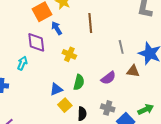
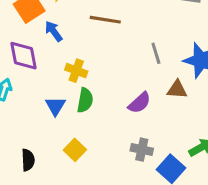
brown line: (90, 23) -> (105, 20), turned -72
green semicircle: (79, 82) -> (85, 100), moved
blue triangle: (56, 89) -> (55, 106), moved, turned -32
black semicircle: (82, 114) -> (28, 160), moved

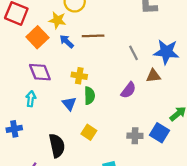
blue arrow: (54, 31) -> (67, 41), moved
gray cross: (142, 150) -> (135, 136), moved
black semicircle: (28, 160) -> (57, 146), size x1.5

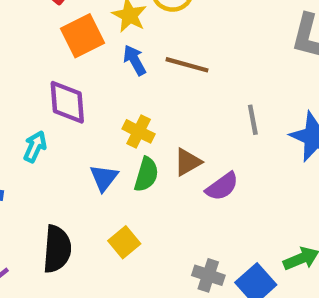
brown triangle: (153, 76) -> (188, 162), moved, turned -40

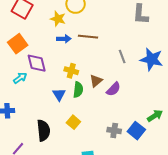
orange square: (83, 36) -> (18, 44), moved
blue arrow: (135, 60) -> (64, 39), turned 128
cyan arrow: (35, 147) -> (20, 78), moved, turned 40

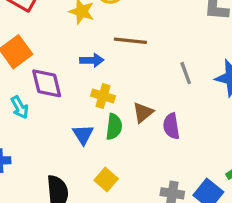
blue arrow: (64, 39) -> (92, 60), moved
cyan arrow: (20, 78) -> (20, 107), turned 96
purple semicircle: (113, 89) -> (171, 126), turned 126

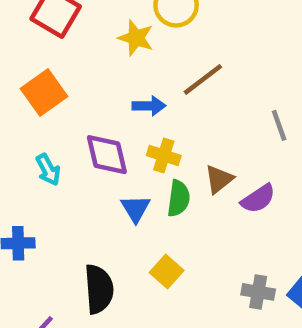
brown line: (130, 41) -> (203, 79), turned -44
purple diamond: (47, 83) -> (107, 155), moved
purple semicircle: (171, 126) -> (258, 199), turned -115

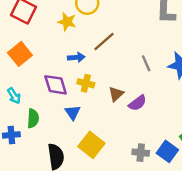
cyan arrow: (48, 170) -> (14, 96), moved
green semicircle: (179, 198) -> (33, 118), moved
yellow square: (167, 271) -> (91, 145), size x1.5

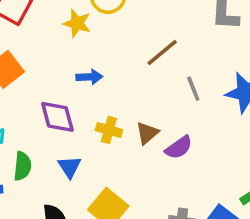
brown line: (104, 42) -> (162, 53), moved
yellow cross: (86, 83) -> (109, 130), moved
blue triangle: (73, 112) -> (70, 167), moved

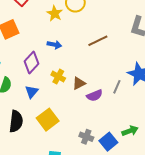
gray line: (193, 89) -> (117, 87), moved, turned 32
purple diamond: (57, 117) -> (31, 63), turned 45

